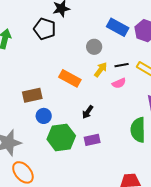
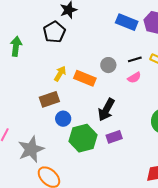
black pentagon: (45, 29) -> (54, 32), turned 30
gray circle: (94, 47) -> (108, 65), moved
yellow arrow: (101, 70) -> (60, 74), moved
black arrow: (88, 112) -> (106, 110), size x1.6

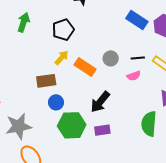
black pentagon: (54, 32) -> (63, 30), moved

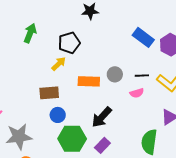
yellow arrow: (62, 58) -> (59, 64), moved
orange rectangle: (85, 67) -> (89, 81), turned -35
purple rectangle: (102, 130) -> (102, 145), turned -42

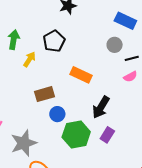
yellow arrow: (59, 64) -> (29, 59), moved
gray circle: (115, 74) -> (115, 45), moved
orange rectangle: (89, 81) -> (81, 75), turned 35

